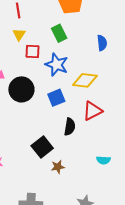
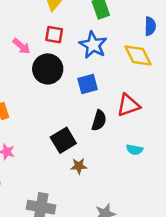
red square: (32, 51) -> (54, 35), moved
yellow diamond: (85, 80) -> (138, 55), moved, turned 50
cyan semicircle: (103, 160) -> (135, 150), moved

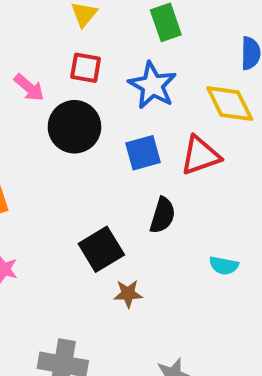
red triangle: (128, 105) -> (200, 156), moved

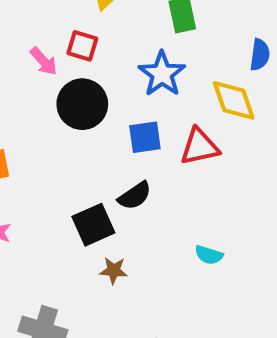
red square: (86, 68) -> (82, 46), moved
black semicircle: (163, 215) -> (135, 196), moved, turned 32

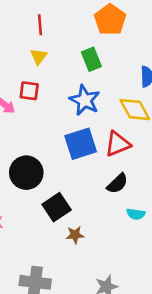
black circle: (82, 104) -> (26, 173), moved
blue square: (145, 137) -> (81, 144), size x1.4
black semicircle: (135, 196) -> (117, 184), moved

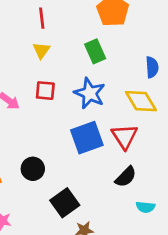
red square: (29, 91) -> (45, 91), moved
red triangle: (118, 144) -> (125, 137), turned -40
black circle: (26, 173) -> (33, 169), size x0.7

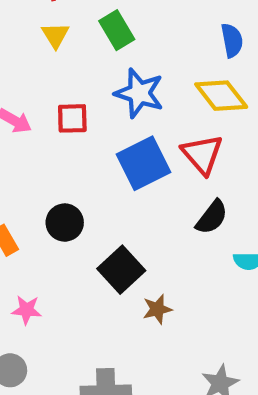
green rectangle: (95, 51) -> (117, 30), moved
red square: (45, 91) -> (72, 118), moved

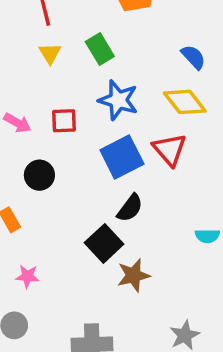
blue semicircle: (232, 40) -> (193, 57), turned -32
black semicircle: (212, 217) -> (130, 208), moved
black circle: (65, 223) -> (39, 175), moved
brown star: (157, 309) -> (134, 275), size x1.4

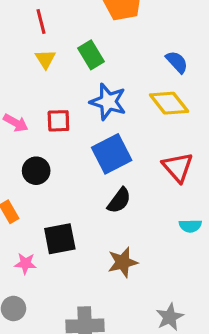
red triangle: (170, 150) -> (178, 167), moved
black square: (104, 243) -> (60, 239), moved, turned 32

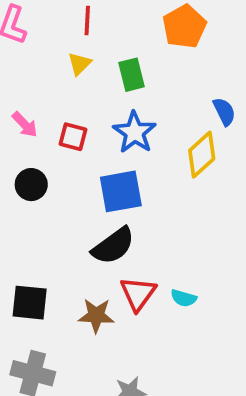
yellow diamond: (169, 103) -> (202, 155), turned 69
red triangle: (178, 167) -> (138, 294), moved
black semicircle: (119, 201) -> (113, 246), size x1.4
black square: (60, 239) -> (30, 303), moved

